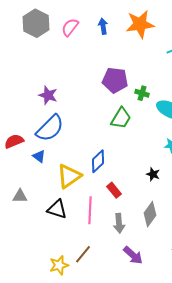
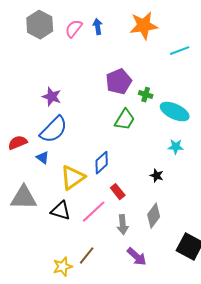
blue arrow: (103, 26) -> (98, 27), moved
purple pentagon: (115, 80) -> (119, 82), turned -30
gray triangle: (20, 196) -> (24, 198), size x1.8
pink line: (90, 210) -> (94, 212), turned 44

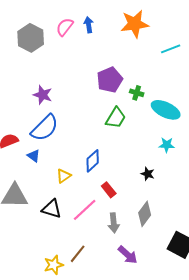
gray hexagon: (40, 25) -> (31, 38), moved
yellow triangle: (73, 178) -> (64, 176), size x0.6

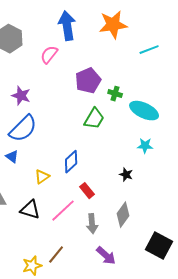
blue arrow: (89, 25) -> (67, 26), size x1.8
pink semicircle: (65, 27) -> (49, 55), moved

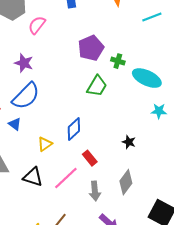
pink semicircle: (49, 55) -> (37, 25), moved
cyan star: (145, 146) -> (159, 111), moved

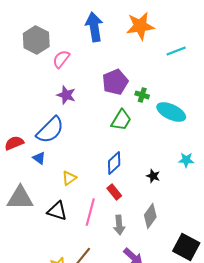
purple star: (24, 63) -> (66, 95), moved
cyan star: (159, 111) -> (186, 160), moved
blue diamond: (74, 129) -> (114, 163), moved
pink line: (66, 178) -> (90, 212), turned -32

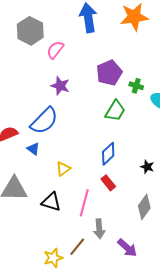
gray arrow: (119, 225) -> (99, 229), moved

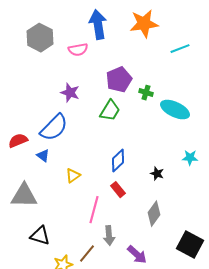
pink semicircle: (55, 50) -> (78, 50), moved, turned -138
green trapezoid: (115, 111) -> (110, 111), moved
black triangle: (51, 202) -> (40, 236), moved

